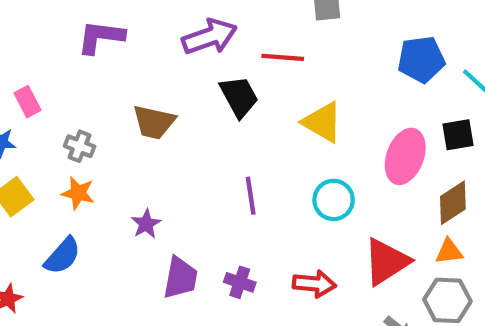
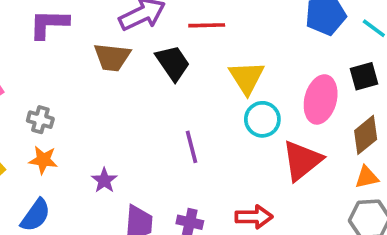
brown trapezoid: (154, 122) -> (112, 57), moved
yellow triangle: (322, 122) -> (247, 78), turned 33
cyan circle: (334, 200) -> (262, 119), moved
red triangle: (386, 262) -> (302, 161), moved

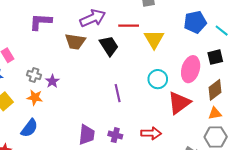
yellow triangle: (247, 78) -> (154, 39), moved
purple star: (104, 180) -> (52, 81), moved

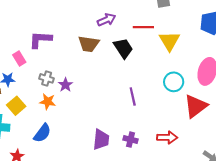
purple arrow: (93, 18) -> (107, 20), size x0.7
purple L-shape: (41, 22) -> (40, 40), moved

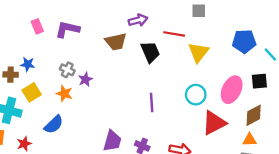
brown trapezoid: (89, 44) -> (116, 42), turned -30
pink rectangle: (19, 58) -> (37, 26), moved

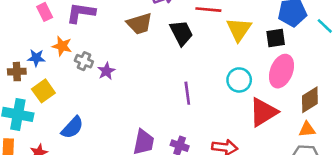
black square: (259, 81) -> (276, 38), moved
orange star: (64, 93) -> (62, 46), moved

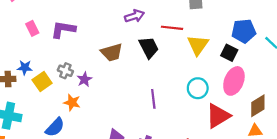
brown trapezoid: (139, 24) -> (112, 52), moved
black square: (276, 38) -> (229, 53), turned 35
orange star: (62, 46) -> (72, 102), moved
yellow square: (43, 91) -> (42, 82), moved

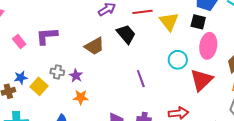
orange star: (72, 102) -> (81, 97), moved

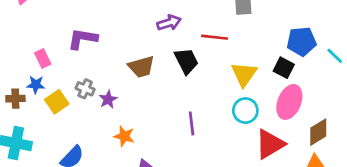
yellow triangle: (169, 22) -> (244, 74), moved
pink rectangle: (19, 41) -> (43, 59), moved
orange star: (81, 97) -> (124, 136), moved

